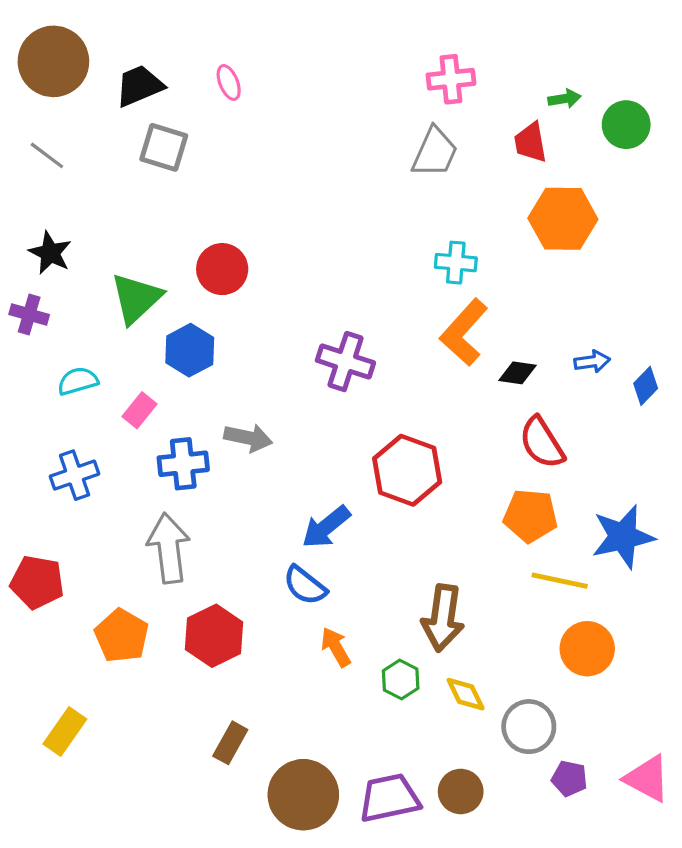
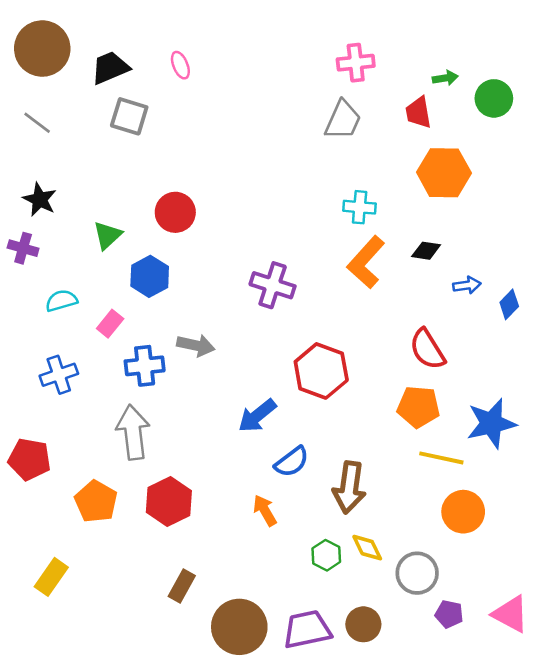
green triangle: (136, 298) -> (107, 235), size x0.7
black diamond: (517, 373) -> (426, 251), moved
blue semicircle: (305, 585) -> (292, 462), moved, turned -75
green hexagon: (401, 680) -> (326, 555), moved

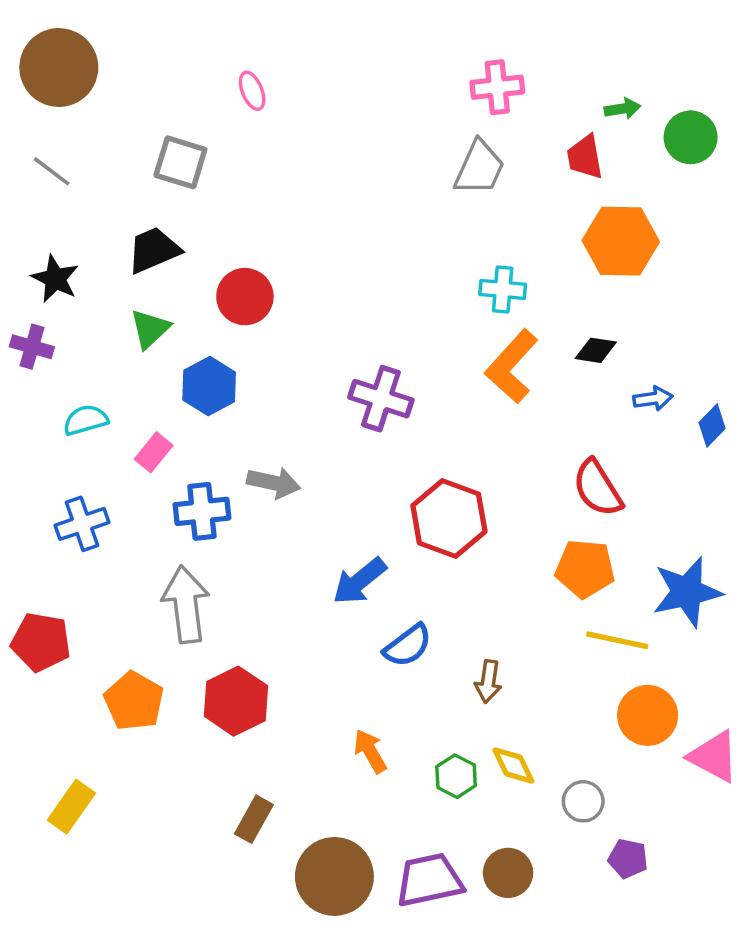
black trapezoid: (110, 68) -> (154, 250), moved
brown arrow: (349, 487) -> (488, 681), size x0.6
orange arrow: (265, 510) -> (370, 751), moved
gray circle: (417, 573) -> (583, 801), size x0.7
pink triangle: (511, 614) -> (714, 757), moved

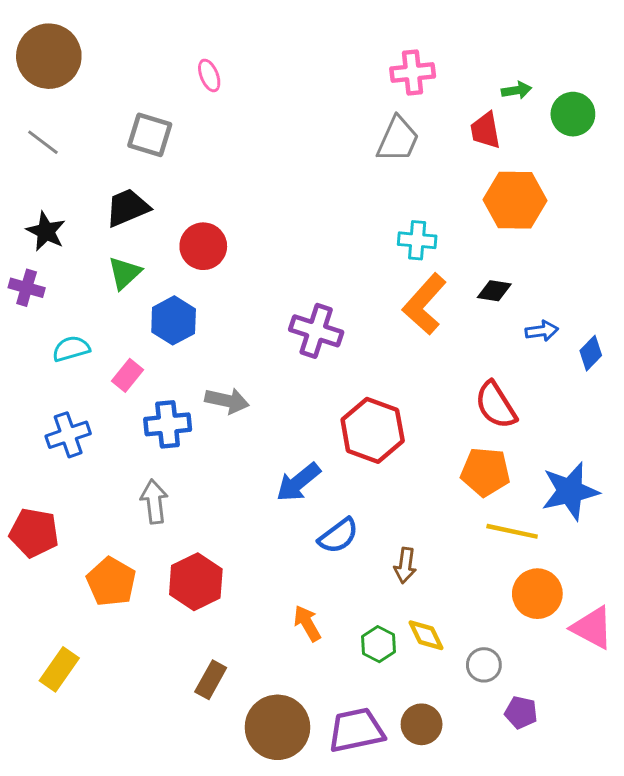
gray arrow: (186, 604) -> (154, 502), size x0.7

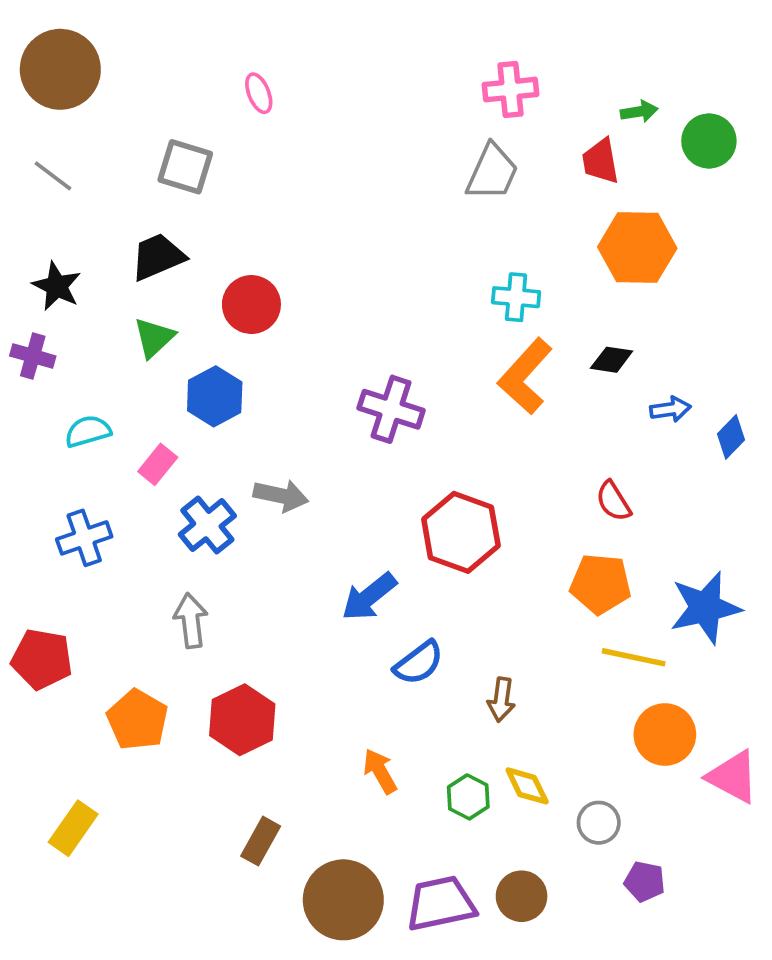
red semicircle: (496, 405) -> (613, 501), size x0.7
blue cross: (168, 424) -> (207, 525), turned -33

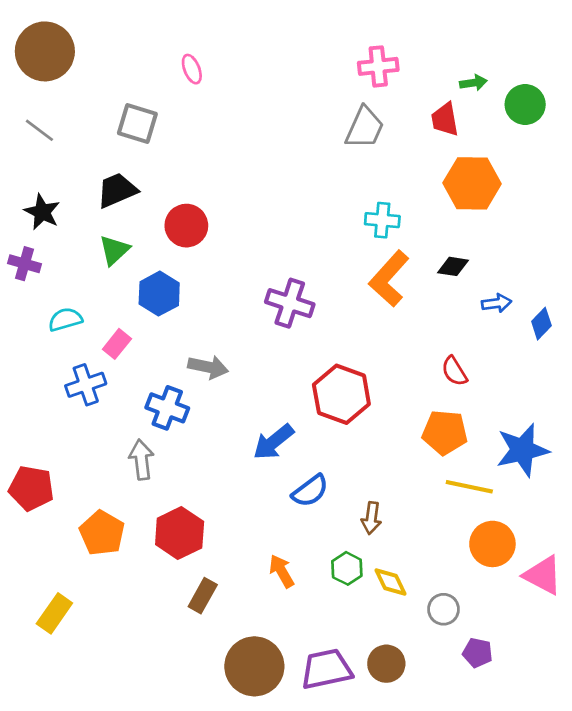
blue cross: (207, 525) -> (167, 408), moved, turned -30
blue cross: (84, 538) -> (86, 385), moved
green hexagon: (468, 797) -> (347, 568), moved
brown rectangle: (261, 841) -> (203, 596), moved

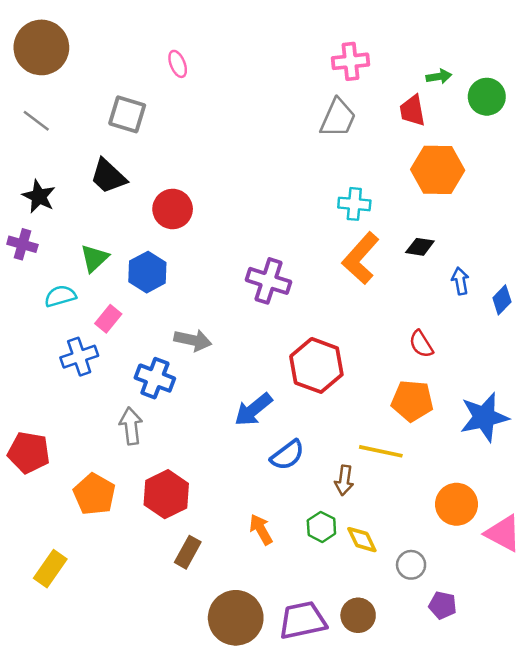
black trapezoid: (117, 190) -> (108, 176), turned -114
green triangle: (114, 250) -> (94, 258), moved
blue arrow: (497, 303) -> (460, 281), turned -92
yellow line: (469, 487) -> (381, 451), moved

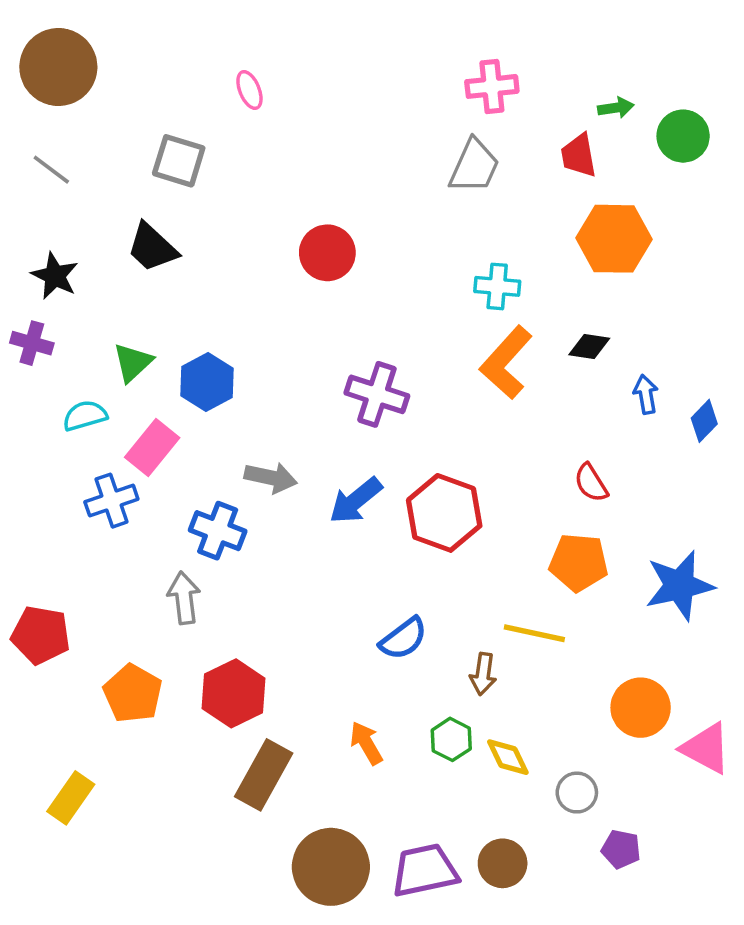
red circle: (173, 209) -> (327, 253), moved
pink rectangle: (108, 319) -> (152, 447), size x1.4
blue arrow: (253, 410) -> (356, 501), moved
brown rectangle: (188, 552) -> (264, 775), size x1.5

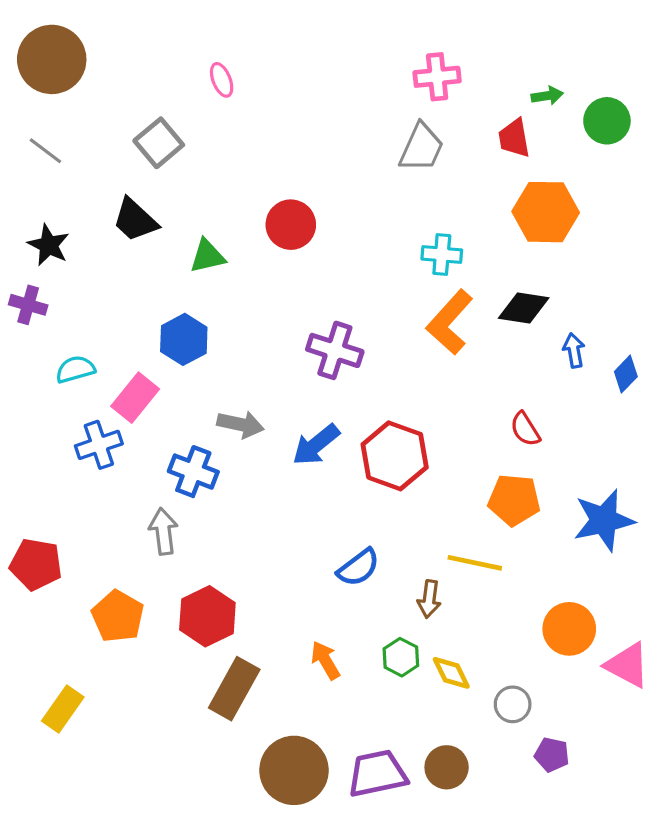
gray square: (179, 161) -> (159, 143), turned 33
black diamond: (589, 347) -> (524, 308), size x1.4
green triangle: (133, 363) -> (207, 256), moved, turned 30

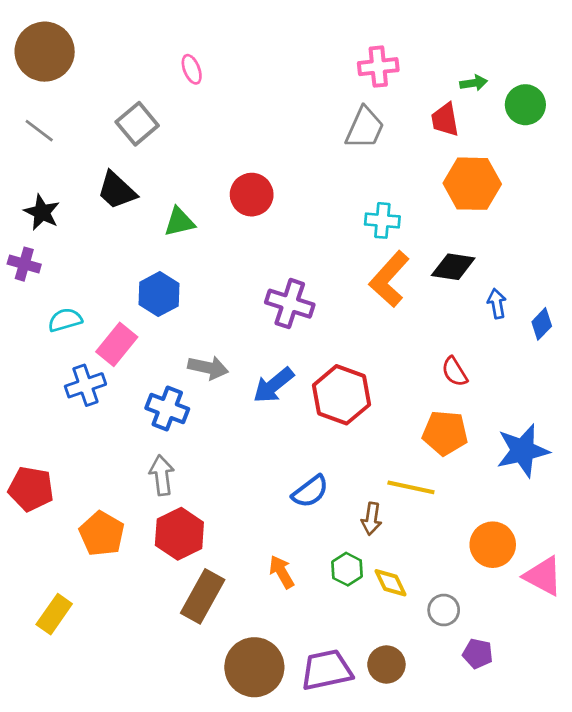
gray arrow: (163, 531) -> (162, 475), moved

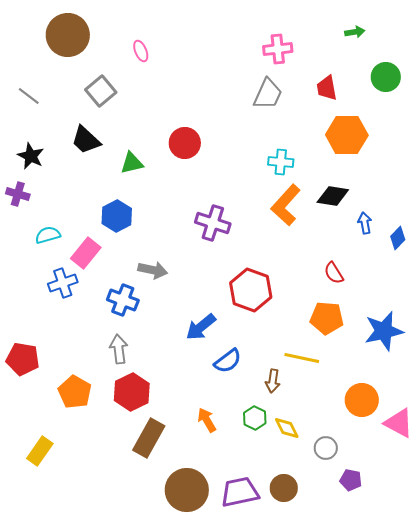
brown circle: (45, 52) -> (68, 35), moved
green arrow: (474, 83) -> (355, 32), moved
blue arrow: (273, 385) -> (201, 327), moved

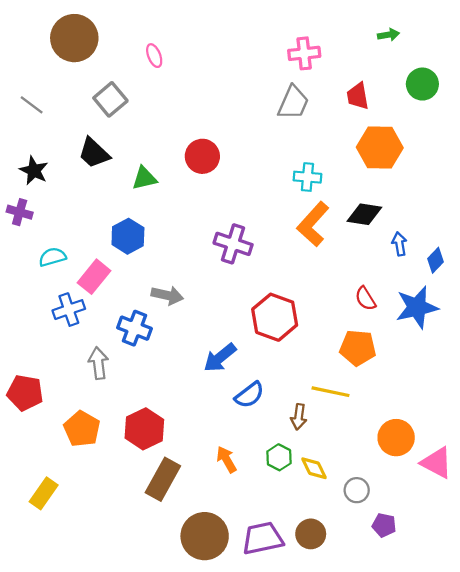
blue star: (384, 331) -> (417, 307), moved
gray arrow: (119, 349) -> (98, 363), moved

